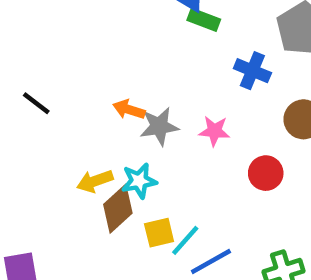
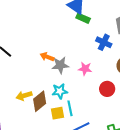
yellow arrow: (95, 181) -> (24, 96), moved
cyan star: (139, 181) -> (60, 91), moved
cyan line: (185, 240) -> (70, 108), moved, turned -56

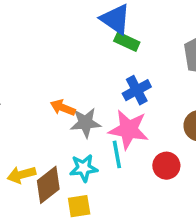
blue cross: (104, 42) -> (137, 90), moved, turned 35
pink star: (85, 69) -> (129, 130), size x1.6
cyan line: (70, 108) -> (117, 154), moved

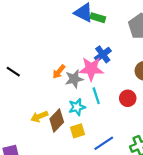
green rectangle: (127, 42) -> (98, 18), moved
orange arrow: (63, 108) -> (59, 72), turned -64
pink star: (129, 130) -> (91, 69), moved

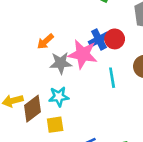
orange arrow: (59, 72) -> (45, 41), moved
cyan line: (96, 96) -> (112, 78), moved
red circle: (128, 98) -> (115, 39), moved

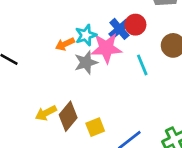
orange arrow: (45, 41) -> (65, 44), turned 30
cyan star: (59, 97) -> (86, 35), moved

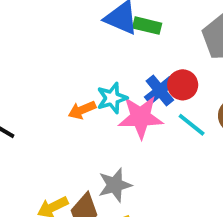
gray star: (86, 62) -> (115, 185), moved
cyan line: (142, 65) -> (192, 125), moved, turned -30

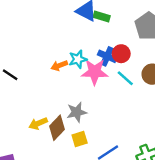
blue cross: (160, 90) -> (107, 56), turned -30

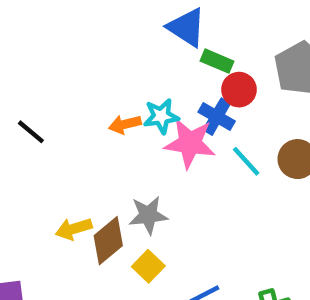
green rectangle: (102, 17) -> (217, 61), moved
red circle: (121, 54) -> (239, 90), moved
yellow square: (80, 139) -> (148, 266), turned -35

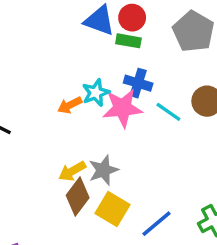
red circle: (239, 90) -> (132, 18), moved
yellow arrow: (74, 229) -> (72, 171), moved
yellow square: (148, 266) -> (113, 209), size x1.4

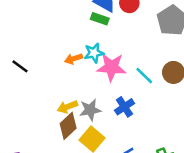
green rectangle: (128, 41) -> (100, 19), moved
blue cross: (138, 83) -> (124, 107), moved, turned 30

